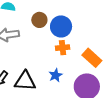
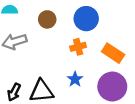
blue circle: (61, 26) -> (86, 19), moved

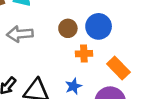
brown circle: (47, 19) -> (68, 28), moved

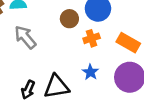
gray arrow: (20, 34) -> (25, 37), turned 70

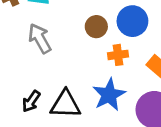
blue star: (90, 72) -> (109, 95), size x1.6

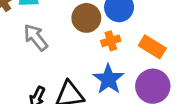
brown circle: (96, 27) -> (86, 18), size x1.4

